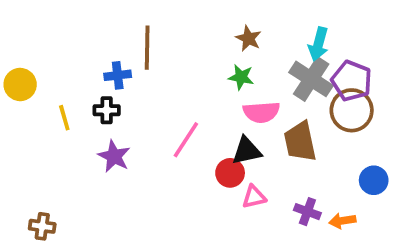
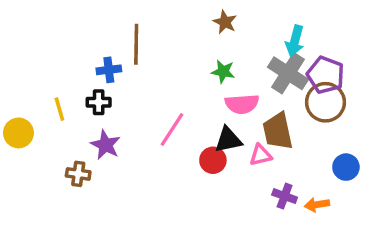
brown star: (248, 38) -> (225, 22), moved
yellow circle: (20, 84) -> (18, 133), moved
pink triangle: (254, 197) -> (261, 155), moved
brown cross: (42, 226) -> (78, 174), moved

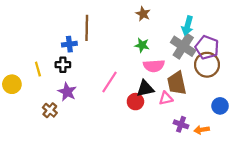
brown cross: (78, 174) -> (50, 110), turned 32

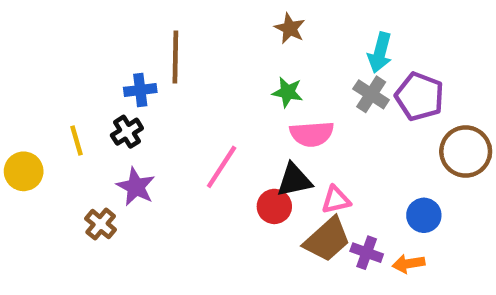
gray cross: (183, 46) -> (371, 94), size x0.7
black cross: (63, 65) -> (127, 132), turned -32
brown circle: (207, 65) -> (466, 152), moved
brown trapezoid: (177, 83) -> (327, 239), moved, turned -120
blue circle: (220, 106) -> (424, 215), moved

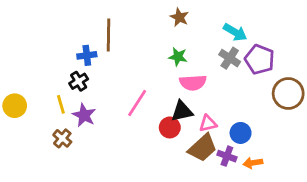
cyan arrow: (380, 53) -> (235, 32), turned -75
yellow line: (76, 141) -> (61, 104), moved
blue circle: (424, 215) -> (241, 133), moved

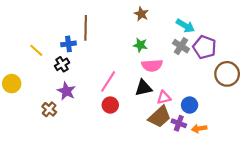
yellow line: (61, 104) -> (36, 50), moved, turned -32
red circle: (170, 127) -> (110, 105), moved

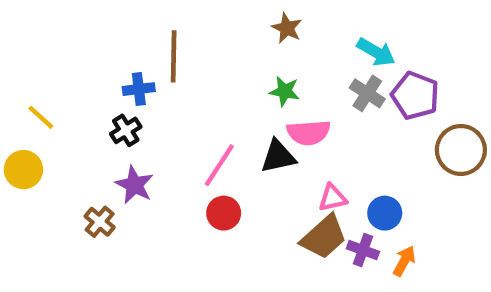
yellow line: (36, 50) -> (41, 117), moved
black triangle: (143, 88) -> (278, 156), moved
orange arrow: (199, 129) -> (404, 261), turned 128

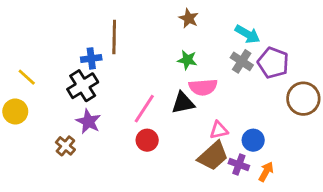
black cross: (126, 130) -> (83, 86), size x1.5

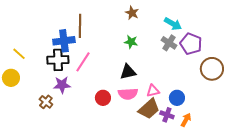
blue cross: (91, 58) -> (64, 41), size x1.5
black cross: (83, 86) -> (58, 60), turned 30
pink semicircle: (203, 87) -> (128, 94), moved
pink line: (144, 109) -> (83, 62), moved
purple star: (88, 122) -> (62, 85), turned -30

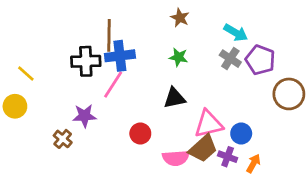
blue cross: (64, 41) -> (120, 56), moved
black cross: (58, 60) -> (86, 61), moved
pink triangle: (153, 91) -> (208, 124), size x1.6
pink semicircle: (128, 94) -> (176, 158), moved

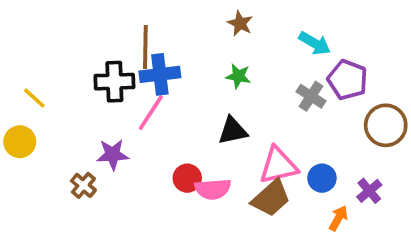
gray cross: (230, 59) -> (311, 96), moved
purple cross: (228, 157) -> (369, 191), moved, turned 30
pink semicircle: (176, 158) -> (213, 189), moved

